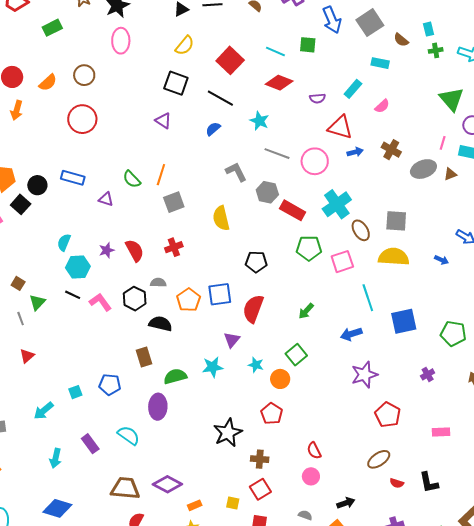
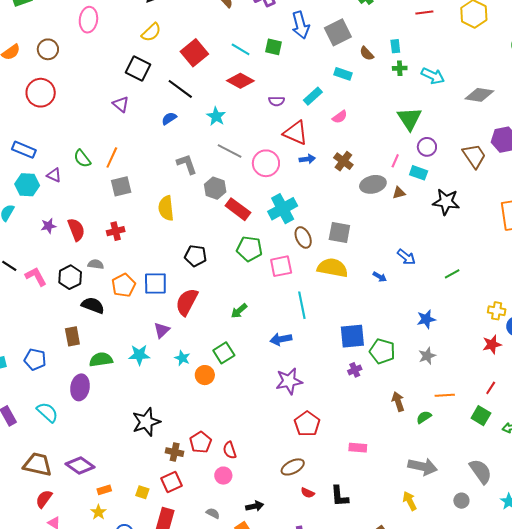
cyan hexagon: (78, 267) -> (27, 185), moved
blue square: (404, 321) -> (352, 336), moved
purple cross: (428, 374) -> (355, 370), moved
red pentagon: (272, 414) -> (201, 442), moved

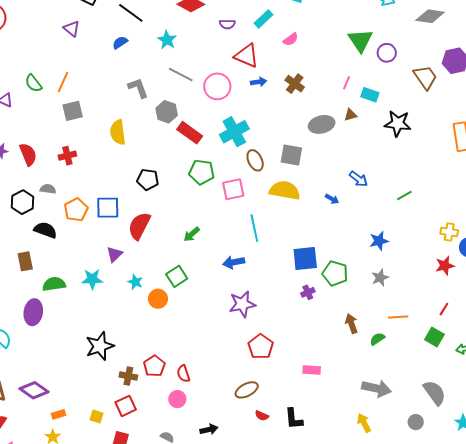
purple circle: (427, 147) -> (387, 53), moved
gray ellipse: (373, 184) -> (322, 124), moved

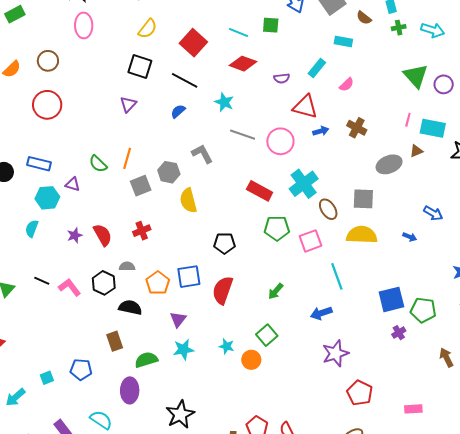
purple triangle: (72, 29) -> (128, 104), turned 42
cyan rectangle: (370, 95) -> (433, 128), size x1.4
gray hexagon: (167, 112) -> (169, 172), moved
purple triangle: (114, 254) -> (178, 319), moved
black star: (100, 346) -> (180, 414), moved

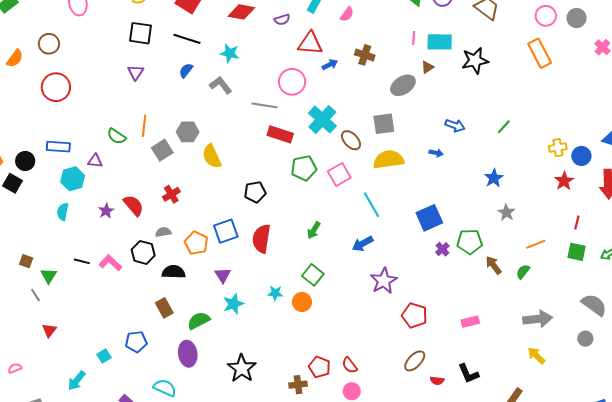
gray line: (243, 135) -> (264, 105), moved
gray L-shape: (202, 154) -> (221, 85), moved
green pentagon: (423, 310) -> (470, 242), moved

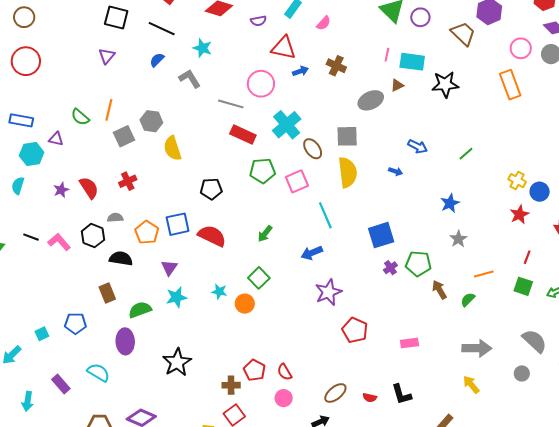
yellow cross: (558, 148) -> (517, 181), turned 30
yellow semicircle: (389, 160) -> (348, 172), turned 84
red semicircle: (261, 239) -> (212, 236), turned 100
brown ellipse: (415, 361) -> (335, 393), moved

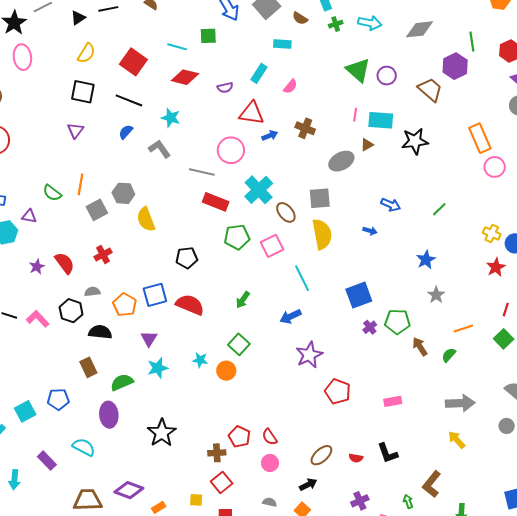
pink circle: (521, 48) -> (495, 167), moved
green square: (523, 286) -> (504, 339), turned 30
cyan square: (42, 334) -> (25, 411), size x1.5

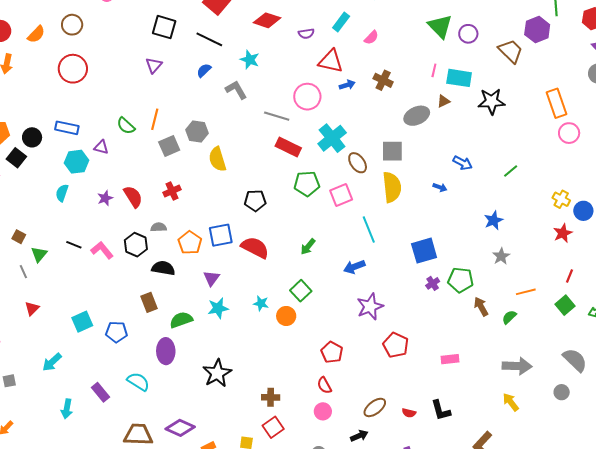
cyan square: (25, 411) -> (82, 322), moved
red pentagon: (239, 437) -> (332, 352), moved

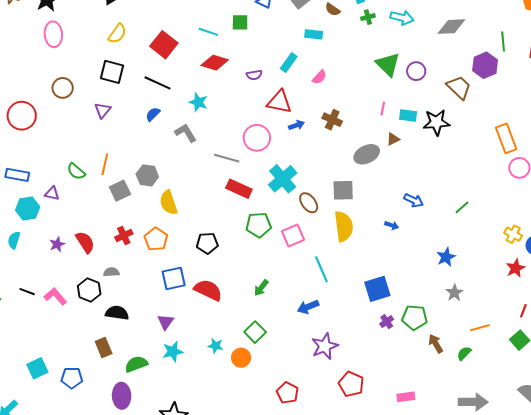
brown circle: (72, 25) -> (63, 88), moved
cyan rectangle: (459, 78) -> (408, 115), size x0.7
black star: (491, 101) -> (436, 122), moved
orange pentagon: (190, 243) -> (156, 239), moved

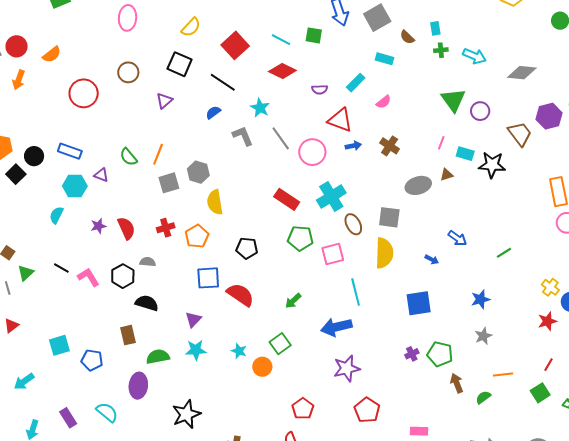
gray line: (227, 158) -> (281, 138), moved, turned 30
blue square: (377, 289) -> (419, 303), moved
blue arrow: (308, 307) -> (336, 327), size x1.4

